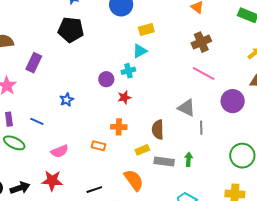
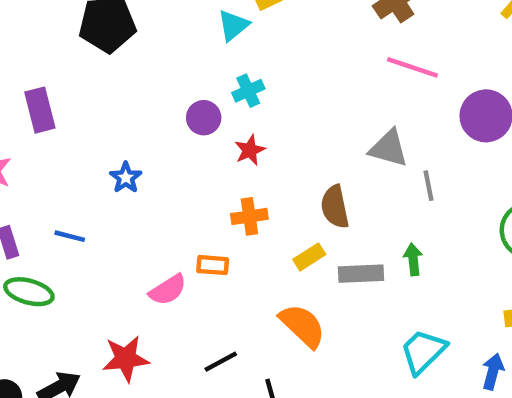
cyan triangle: (140, 51) -> (233, 25), moved
purple rectangle: (34, 63) -> (40, 110), turned -30
pink semicircle: (60, 151) -> (168, 290), moved

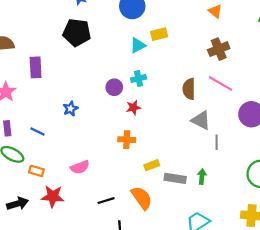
brown semicircle: (335, 207) -> (189, 89), moved
orange rectangle: (213, 265) -> (36, 171), moved
black line: (221, 362) -> (106, 201), moved

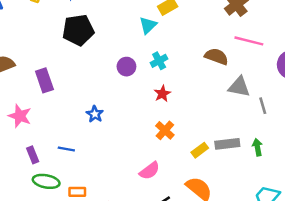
purple circle: (114, 87) -> (126, 67), moved
brown semicircle: (189, 89) -> (216, 57), turned 126
orange cross: (127, 140) -> (165, 130), turned -35
pink semicircle: (80, 167) -> (150, 171), moved
gray rectangle: (175, 178) -> (227, 144), moved

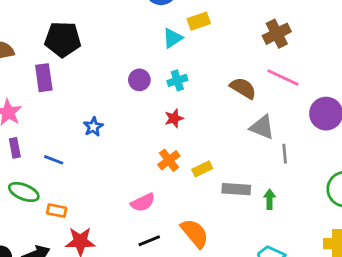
black pentagon: (78, 30) -> (63, 39), moved
yellow rectangle: (200, 150) -> (202, 169), moved
purple rectangle: (33, 155) -> (15, 148), moved

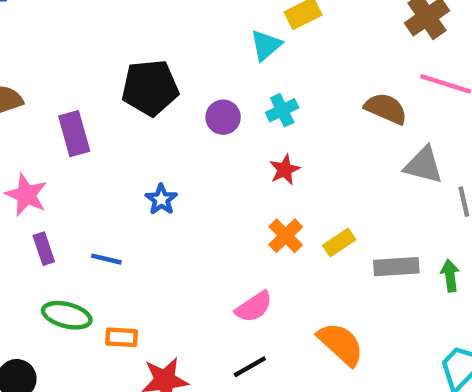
black pentagon: (63, 39) -> (150, 88), moved
black line: (149, 241) -> (250, 367), moved

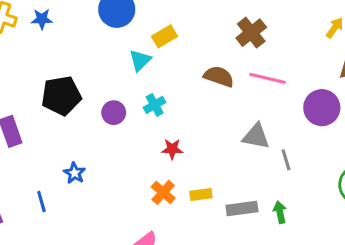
brown semicircle: (386, 108) -> (219, 76), moved
red star: (285, 170) -> (172, 149), moved, turned 30
yellow rectangle: (339, 243) -> (201, 195), turned 30
blue line: (106, 259) -> (41, 201), moved, turned 65

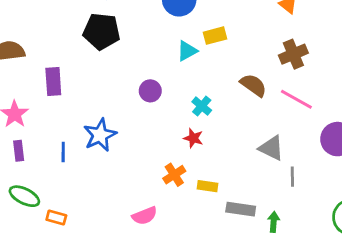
black pentagon: (61, 96) -> (102, 31), moved
cyan cross: (155, 105) -> (202, 106), moved, turned -36
blue star: (75, 173) -> (100, 135), size x1.6

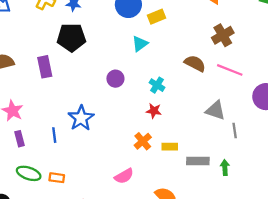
yellow rectangle: (215, 36) -> (157, 17), moved
purple rectangle: (53, 82) -> (45, 67), moved
orange rectangle: (56, 218) -> (57, 178), moved

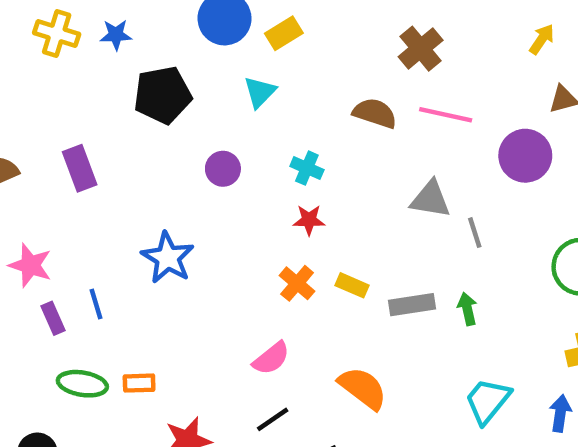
black pentagon: (71, 37) -> (163, 95), moved
blue line: (54, 135) -> (96, 304), moved
yellow rectangle: (170, 147) -> (352, 285), turned 32

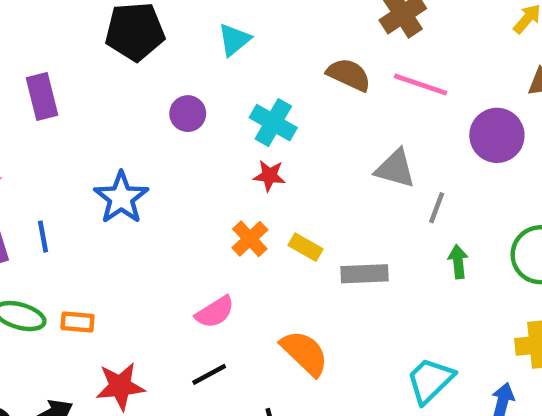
cyan cross: (307, 168) -> (273, 123), size x1.4
gray line: (475, 233) -> (437, 208), turned 32
green arrow: (467, 309) -> (458, 262), moved

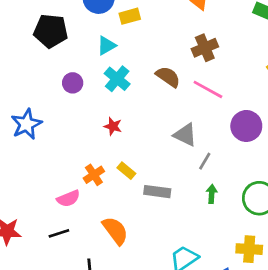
cyan cross: (273, 123) -> (117, 79), moved
orange cross: (250, 239) -> (94, 175), moved

